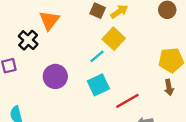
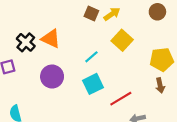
orange triangle: (49, 20) -> (51, 39), moved, turned -42
yellow square: (114, 39) -> (122, 40), moved

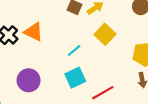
purple circle: (52, 77) -> (29, 80), moved

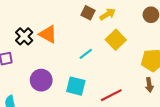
cyan square: (75, 78) -> (76, 86), moved, turned 36

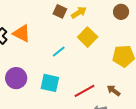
brown arrow: (149, 85) -> (114, 91), moved, turned 136

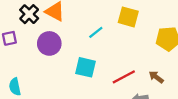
yellow square: (88, 37) -> (128, 17), turned -30
purple circle: (16, 78) -> (49, 43), moved

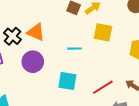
cyan line: (96, 32) -> (75, 49), turned 40

